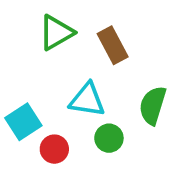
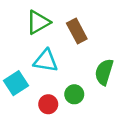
cyan triangle: (87, 100) -> (46, 61), moved
red circle: (54, 149) -> (48, 104), moved

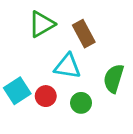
cyan triangle: (46, 61) -> (67, 66), moved
red circle: (48, 104) -> (46, 96), moved

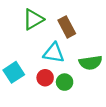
green semicircle: (114, 78) -> (90, 63), turned -115
red circle: (46, 96) -> (45, 78), moved

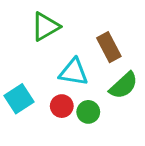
brown rectangle: (67, 27) -> (109, 47), moved
green semicircle: (90, 63) -> (124, 85), turned -35

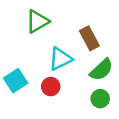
cyan triangle: (74, 72) -> (60, 59), turned -35
green circle: (88, 112) -> (100, 99), moved

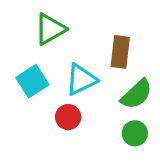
brown rectangle: (89, 38) -> (120, 52), turned 35
cyan square: (16, 81) -> (32, 81), moved

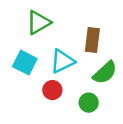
cyan square: (32, 81) -> (25, 63), turned -30
green circle: (135, 133) -> (89, 103), moved

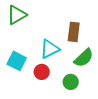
green triangle: (39, 22) -> (17, 15), moved
cyan square: (25, 63) -> (17, 61), moved

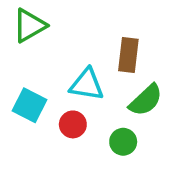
cyan triangle: (50, 49) -> (87, 85), turned 35

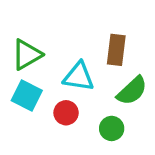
green triangle: (29, 26) -> (27, 55), moved

